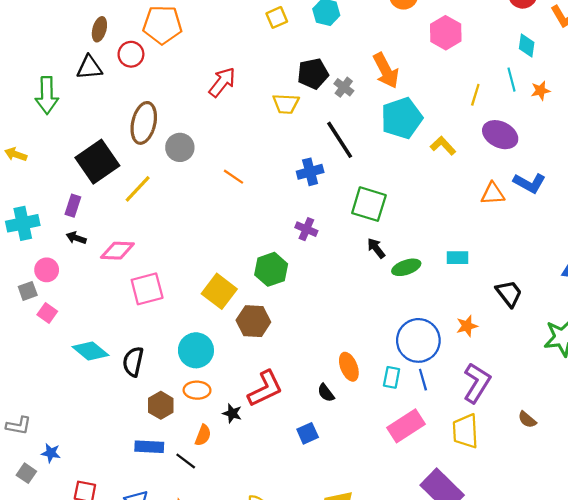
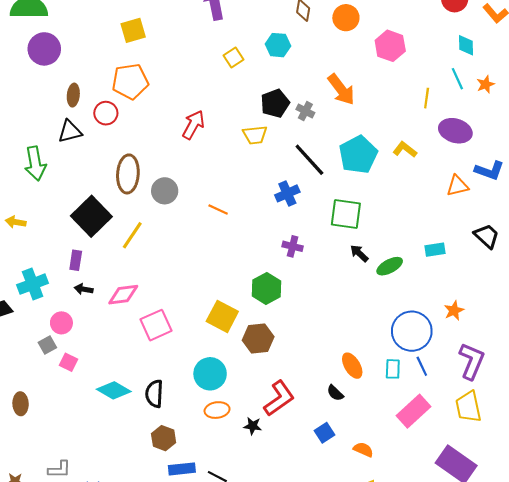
cyan pentagon: (402, 118) -> (358, 155), moved
black trapezoid: (509, 293) -> (487, 236), moved
brown hexagon: (161, 405) -> (164, 438), moved
orange semicircle: (203, 435) -> (363, 450), moved, turned -78

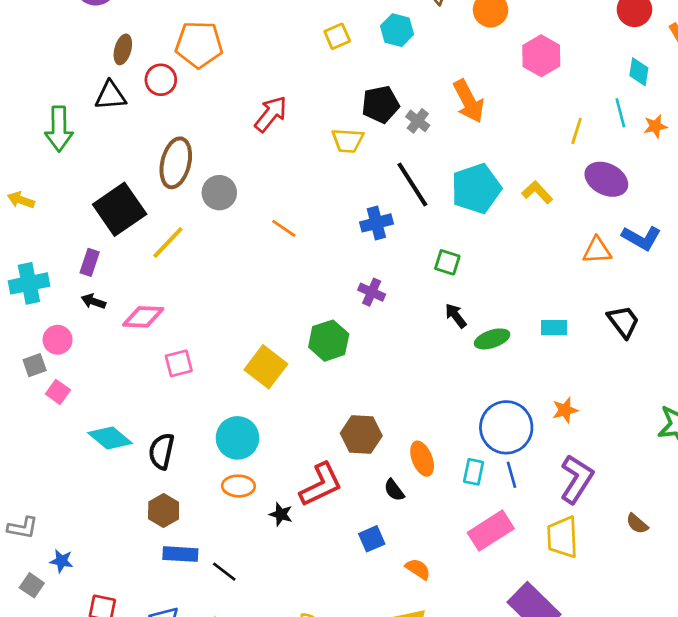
green square: (346, 214) -> (447, 262), size x0.6
pink square: (156, 325) -> (179, 363), size x0.7
brown hexagon: (258, 339) -> (361, 434), moved

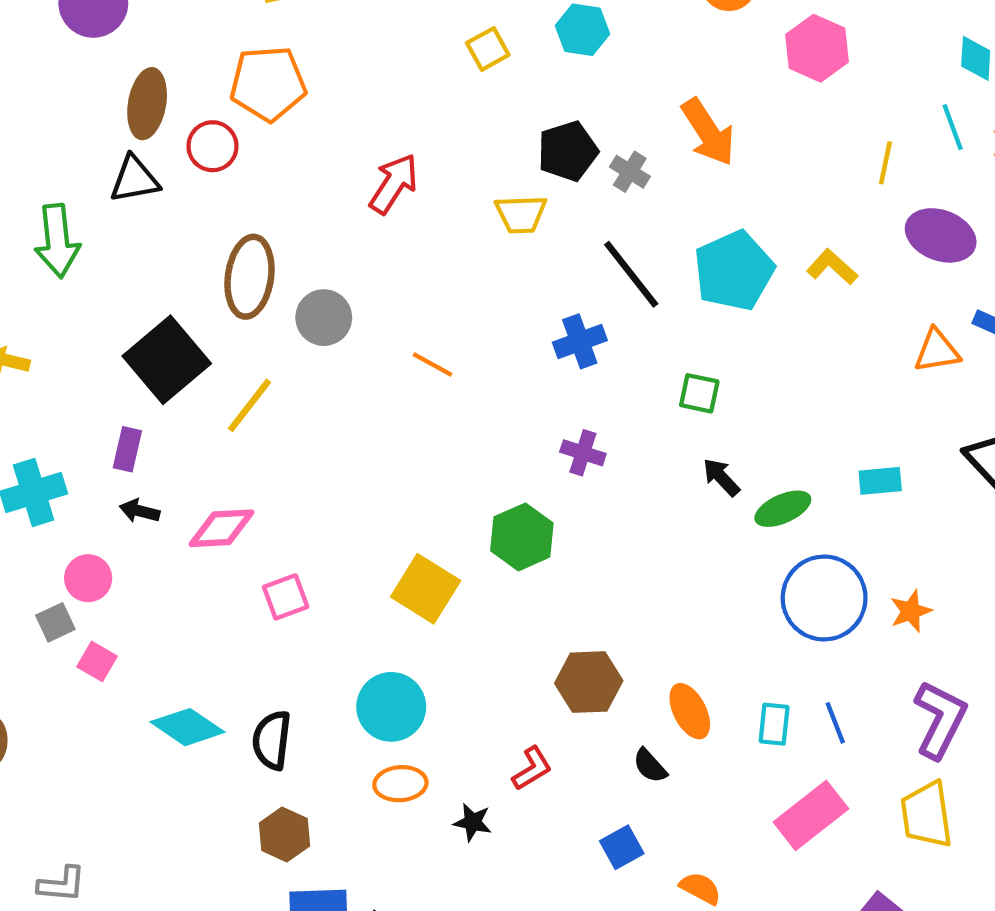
brown ellipse: (123, 49) -> (147, 104), size x1.4
blue circle: (506, 427) -> (824, 598), moved
red L-shape: (321, 485) -> (532, 769), size x0.6

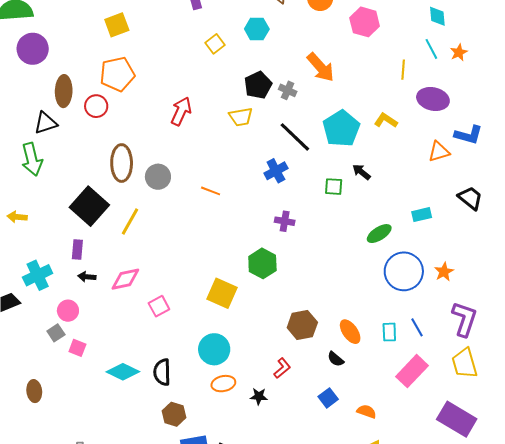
black triangle: (135, 179) -> (46, 123), moved
black arrow: (721, 477) -> (361, 172), moved

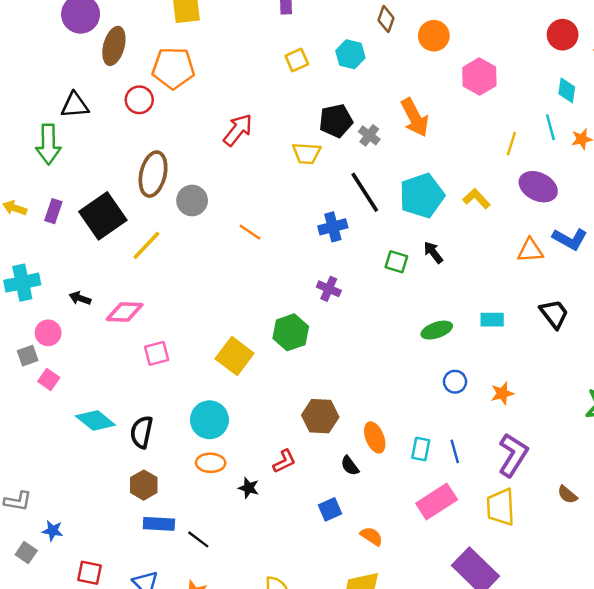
brown ellipse: (64, 91) -> (114, 46), moved
purple rectangle: (77, 249) -> (53, 211), moved
blue circle: (404, 271) -> (455, 382), size x0.5

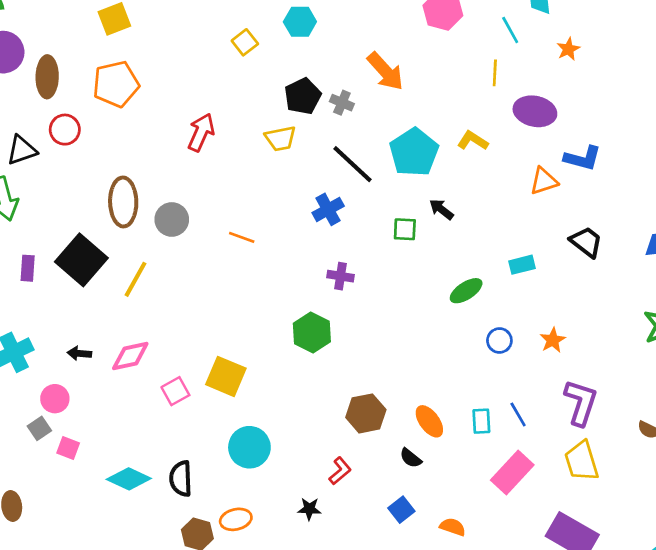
red circle: (139, 100) -> (65, 130), moved
cyan line: (550, 127) -> (510, 30), moved
yellow square: (235, 356) -> (226, 376), moved
orange ellipse: (211, 463) -> (236, 519), moved

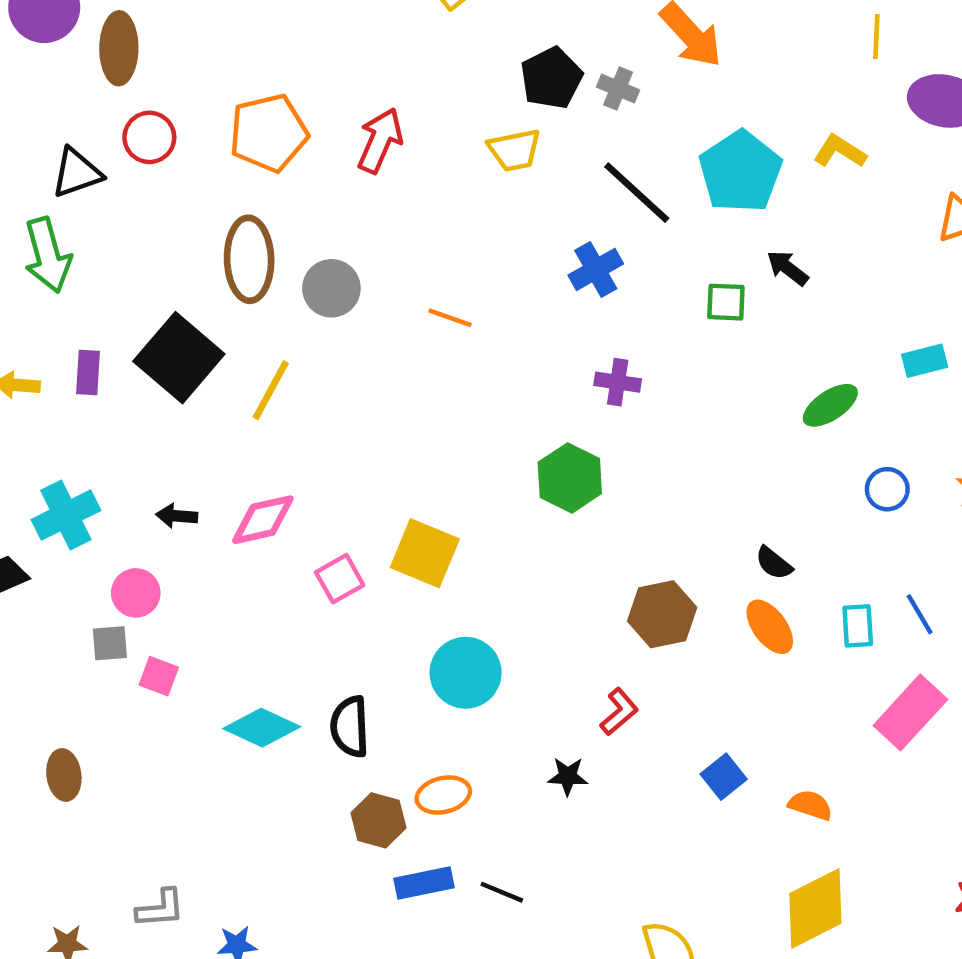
orange pentagon: (116, 84) -> (269, 133), moved
gray square: (39, 428) -> (110, 643), turned 30
black semicircle: (411, 458) -> (774, 563), moved

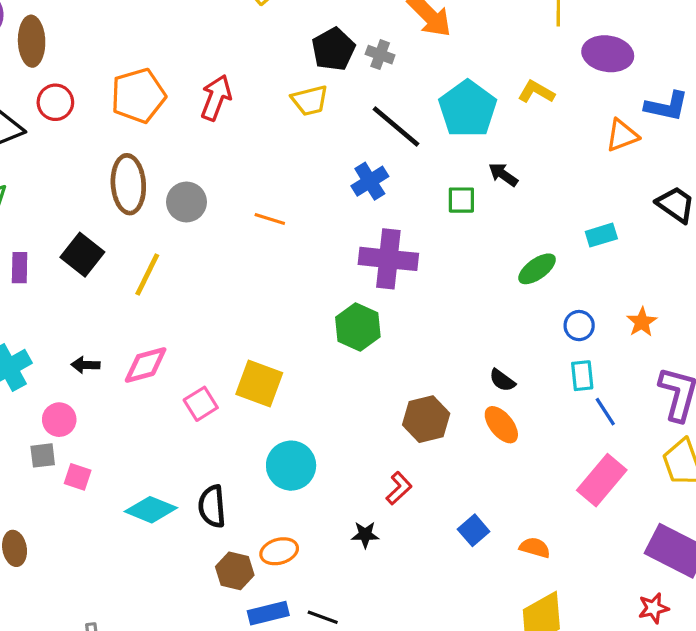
black square: (179, 358) -> (82, 255), size x0.7
purple cross: (618, 382) -> (388, 259), size x1.8
cyan rectangle: (858, 626) -> (582, 376), moved

